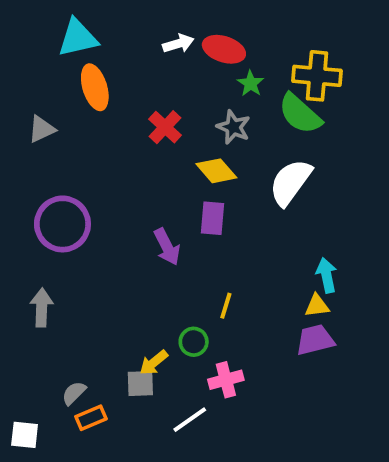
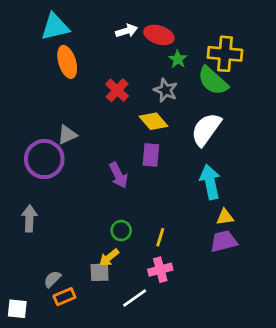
gray triangle: (42, 129) -> (67, 135), moved
cyan arrow: (327, 275) -> (210, 182), moved, size x1.4
yellow line: (226, 306) -> (160, 237), moved
green circle: (194, 342) -> (121, 231), moved

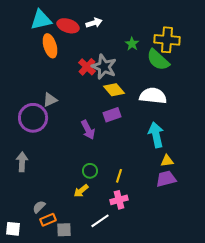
red ellipse: (159, 35) -> (68, 26), moved
gray star: (166, 90) -> (104, 67), moved, size x1.4
white semicircle: (206, 129) -> (153, 96), turned 60
purple rectangle: (151, 155) -> (112, 115), turned 66
gray square: (100, 272) -> (64, 230), moved

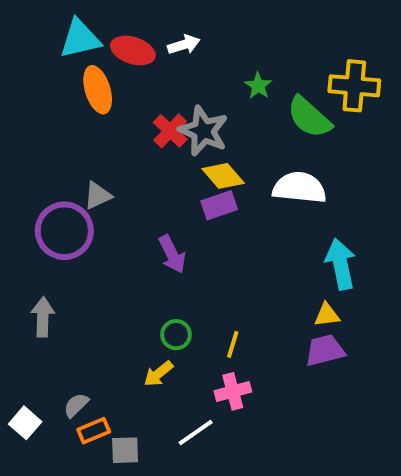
yellow cross: (167, 40) -> (354, 86), moved
purple rectangle: (112, 115) -> (219, 205), moved
cyan arrow: (156, 135) -> (341, 264), moved
white square: (13, 229) -> (25, 423), moved, turned 35

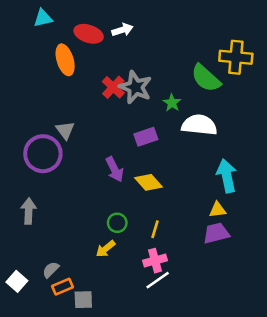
cyan triangle: (80, 39) -> (43, 18), moved, size x0.7
green star: (258, 86) -> (172, 103), moved
yellow diamond: (223, 176) -> (148, 182), moved
gray triangle: (98, 196) -> (65, 130), turned -42
white line: (196, 433) -> (158, 280), moved

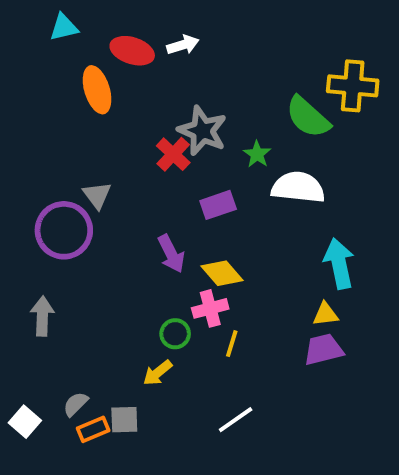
red cross: (113, 87) -> (173, 154), moved
pink cross: (155, 261) -> (210, 308), moved
gray square: (83, 300) -> (124, 420), moved

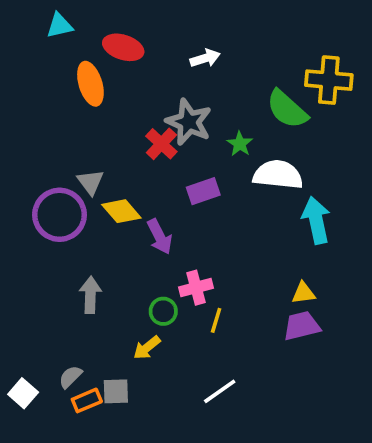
white arrow: (183, 45) -> (205, 58), moved
cyan arrow: (339, 263) -> (316, 220), moved
yellow diamond: (222, 273) -> (121, 211), moved
gray arrow: (42, 316) -> (90, 295), moved

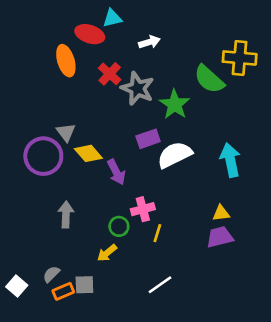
cyan triangle: (59, 25) -> (112, 18), moved
red cross: (161, 144) -> (110, 74), moved
green star: (240, 144) -> (175, 104), size x1.6
white semicircle: (278, 175) -> (175, 155), moved, turned -32

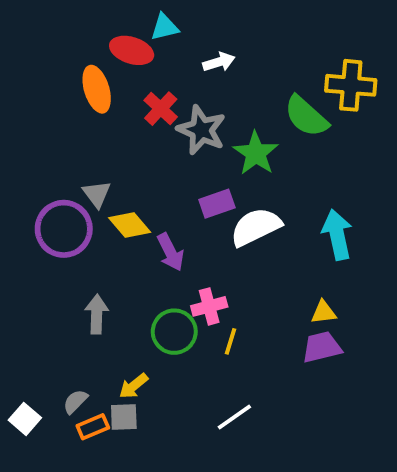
green circle: (119, 226) -> (174, 332), size x1.5
yellow arrow: (107, 253) -> (134, 386), moved

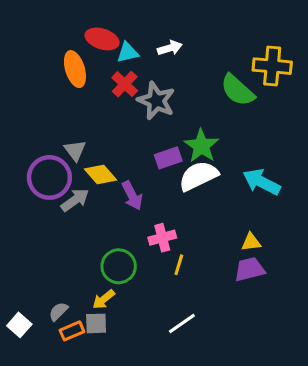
cyan triangle: (165, 27) -> (128, 53), moved
green star: (256, 153) -> (201, 146), moved
cyan arrow: (337, 235) -> (262, 182), turned -51
gray arrow: (97, 314) -> (75, 200), moved, turned 52
green circle: (174, 332) -> (119, 266), moved

